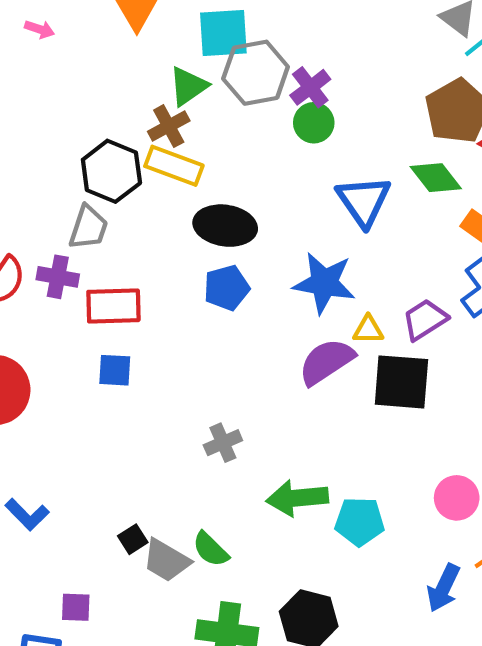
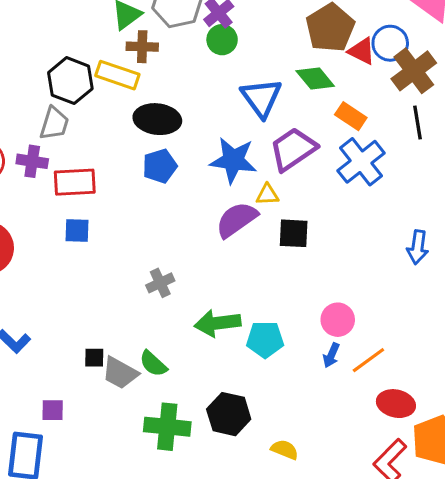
brown cross: (169, 126) -> (142, 47), moved, turned 32
purple trapezoid: (425, 320) -> (293, 149), moved, size x1.4
black square: (401, 382) -> (294, 233), size x0.7
black square: (133, 539) -> (94, 358), turned 35
blue arrow: (443, 588) -> (331, 355), moved, size x0.7

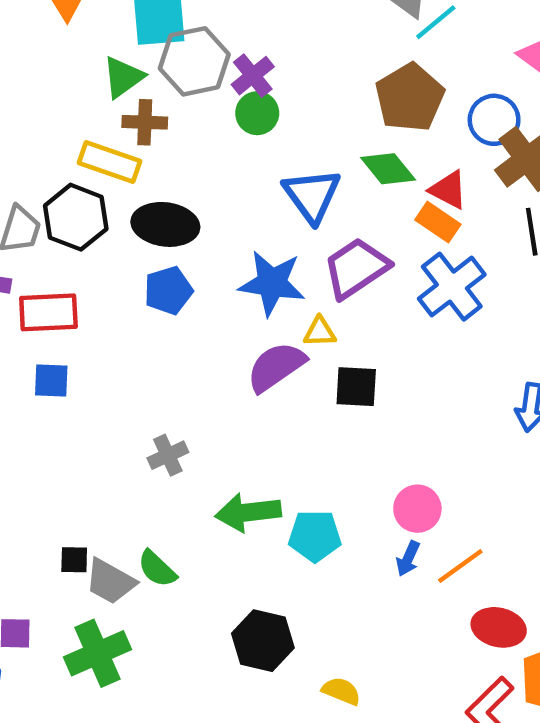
red triangle: (362, 51) -> (448, 190), moved
black hexagon: (70, 81) -> (76, 217), moved
green cross: (167, 427) -> (97, 653), moved, turned -30

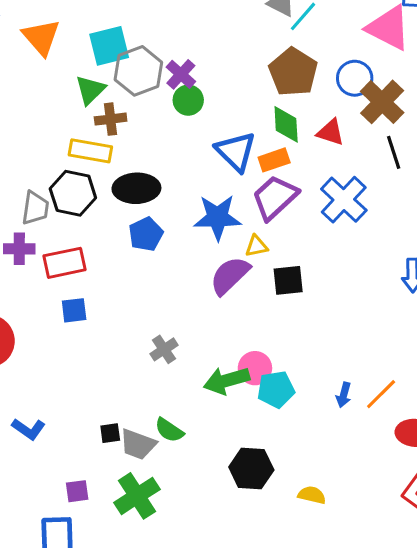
green diamond: (388, 169) -> (286, 124), turned 45
orange rectangle: (438, 222) -> (274, 160), moved, turned -44
pink circle: (417, 509) -> (255, 368), moved

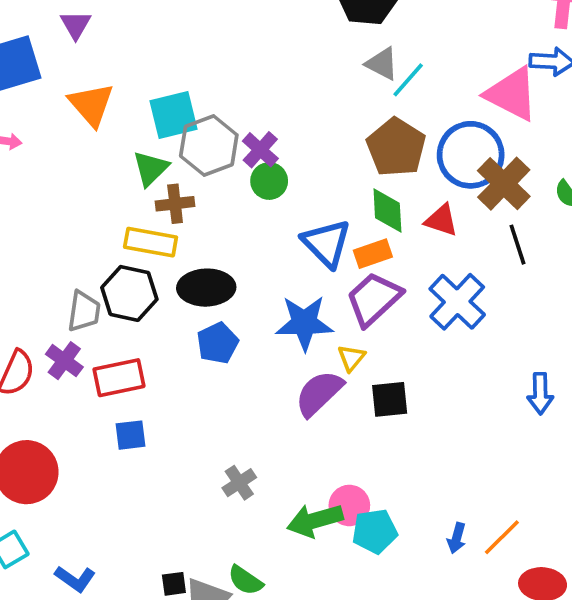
blue circle: (355, 78) -> (471, 155), size x1.5
yellow triangle: (256, 246) -> (351, 358), turned -40
purple cross: (19, 249) -> (64, 361), turned 36

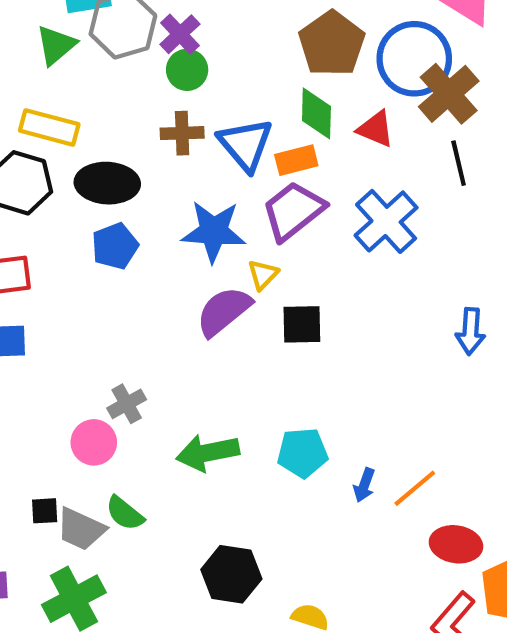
brown cross: (175, 204) -> (182, 133), moved
pink circle: (349, 505) -> (94, 442), moved
cyan pentagon: (375, 531) -> (302, 453), moved

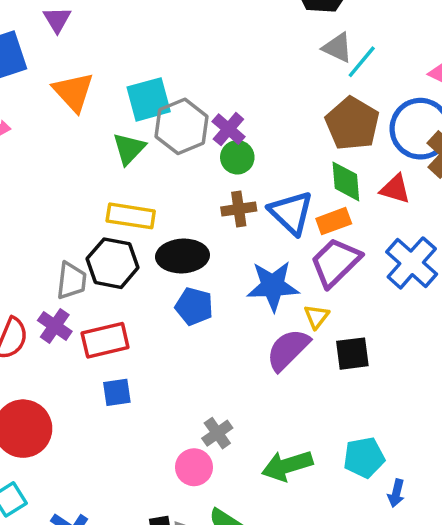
blue pentagon: (115, 246) -> (194, 306), turned -30
blue arrow: (364, 485) -> (396, 493), moved

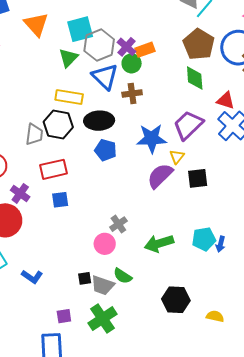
red triangle: (395, 189) -> (226, 100), moved
blue triangle: (291, 213) -> (105, 77), moved
orange rectangle: (334, 221) -> (145, 50), moved
purple cross: (55, 326) -> (20, 193), moved
blue arrow: (396, 493) -> (221, 244), moved

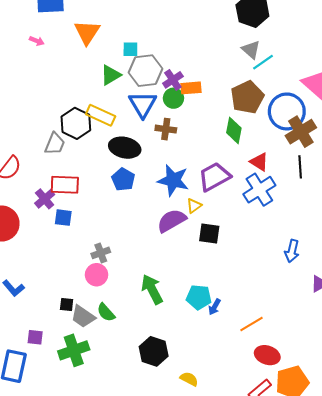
cyan square: (80, 29) -> (130, 49), size x0.6
black hexagon: (58, 124) -> (76, 123), moved
purple cross: (20, 193) -> (45, 199), moved
gray cross: (118, 224) -> (101, 253), moved
green arrow: (159, 243) -> (152, 289), turned 64

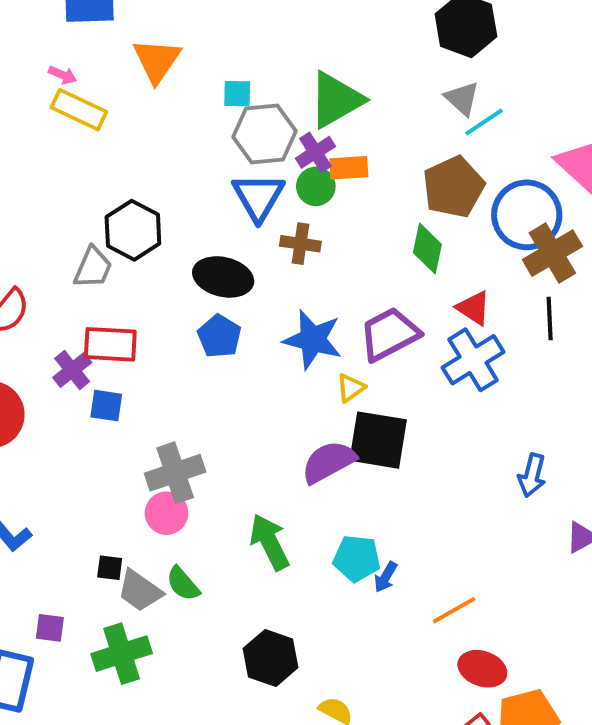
green triangle: (111, 75) -> (336, 100), moved, size x1.5
yellow rectangle: (101, 115) -> (79, 110), moved
purple semicircle: (172, 221) -> (329, 462), moved
black square: (209, 234) -> (378, 440), size x1.5
gray cross: (101, 253) -> (175, 473), size x1.6

